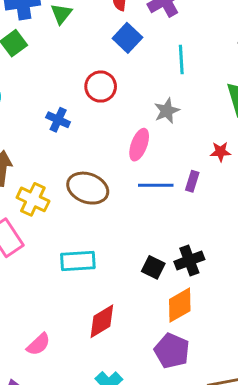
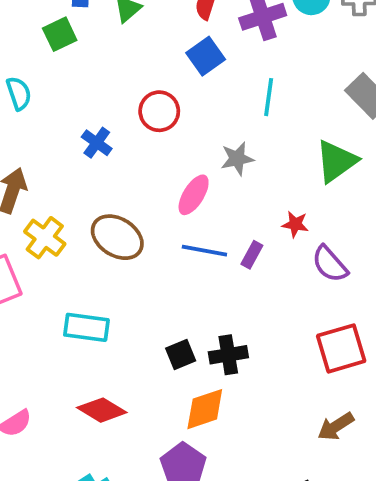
black square: (153, 267) -> (181, 355), turned 30
red diamond: (102, 321) -> (102, 410), turned 51

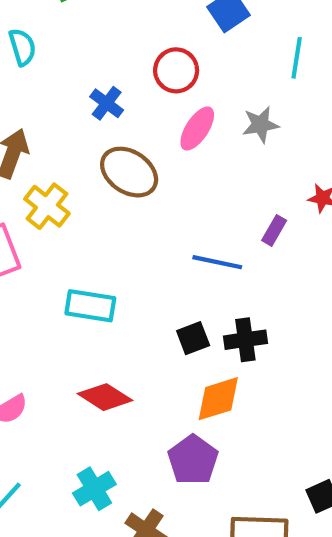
pink ellipse: (194, 195) -> (197, 129), moved
brown ellipse: (117, 237) -> (129, 172), moved
blue line: (204, 251) -> (217, 262), moved

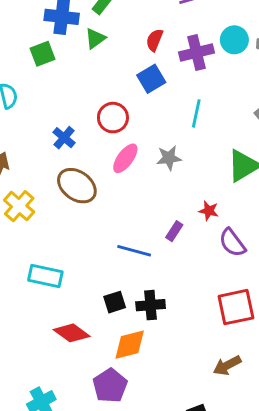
red diamond: (105, 397) -> (72, 333), moved

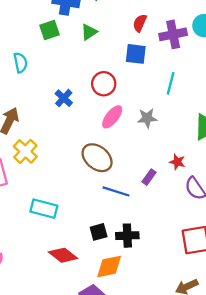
green triangle: (95, 38) -> (89, 32), moved
blue square: (151, 79) -> (136, 54), turned 35
brown ellipse: (77, 186) -> (97, 158), moved

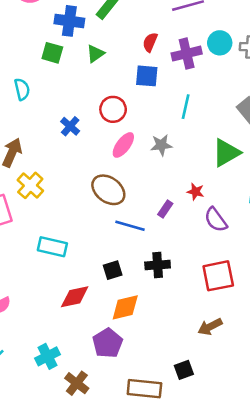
green square: (49, 30) -> (52, 53), turned 36
black cross: (127, 236) -> (158, 265), moved
red diamond: (63, 255) -> (75, 297), turned -48

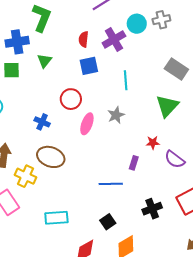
brown ellipse: (108, 190) -> (51, 157), moved
black cross: (158, 265) -> (152, 209), moved

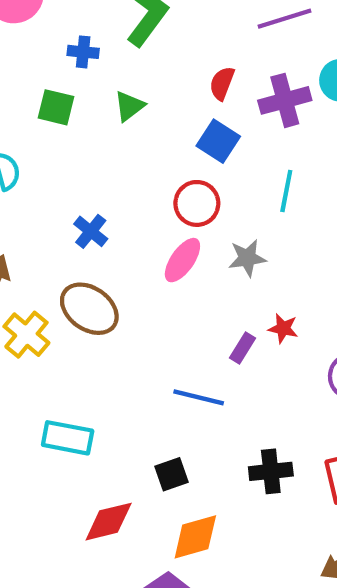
blue cross: (17, 42) -> (83, 52), size x0.6
blue square: (89, 66) -> (218, 141), turned 30
red circle: (71, 99) -> (197, 203), moved
red star: (153, 143) -> (283, 328), moved
purple rectangle: (134, 163) -> (242, 348), moved

